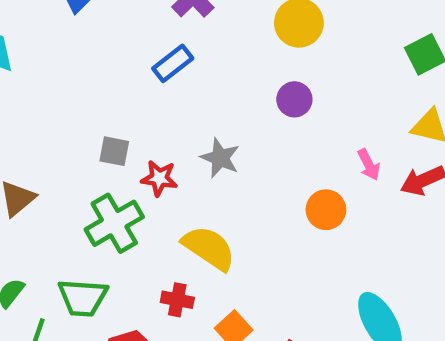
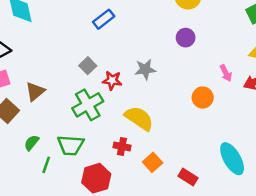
blue rectangle: (173, 63) -> (104, 19), moved
gray square: (114, 151) -> (88, 66), turned 35
gray star: (220, 158) -> (145, 69), turned -30

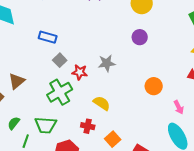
blue rectangle: (104, 19) -> (48, 37), moved, turned 54
pink arrow: (226, 73) -> (179, 107), moved
yellow semicircle: (139, 118) -> (102, 103), size x0.7

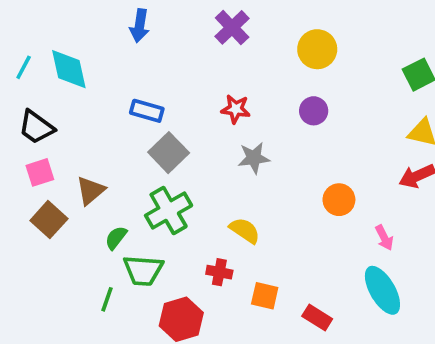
gray square: (60, 60) -> (169, 153), size x1.5
red star: (80, 72) -> (236, 109), moved
green semicircle: (14, 123) -> (116, 238), moved
orange square: (113, 139) -> (265, 296), turned -35

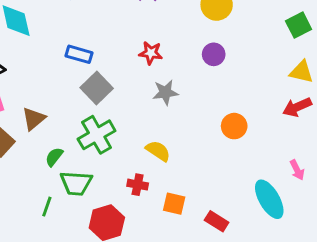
pink arrow: (384, 238) -> (297, 170), moved

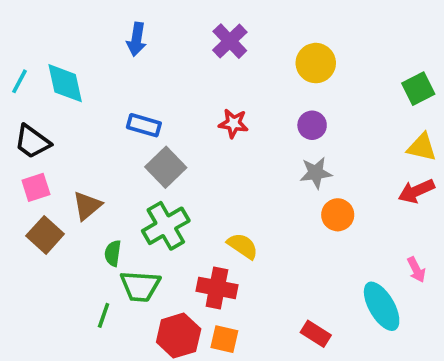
gray star: (165, 92) -> (316, 173), moved
green semicircle: (54, 157) -> (113, 253), turned -30
red cross: (138, 185) -> (217, 288), size x1.5
orange square: (174, 204) -> (224, 339), moved

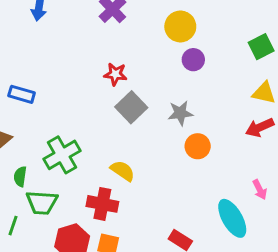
blue rectangle: (144, 125) -> (22, 94), moved
purple circle: (312, 125) -> (193, 60), moved
gray square: (166, 167) -> (131, 107), moved

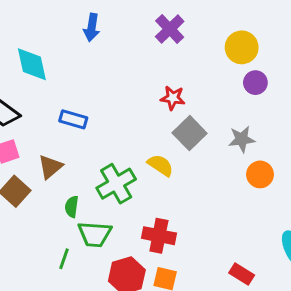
yellow semicircle: (123, 171) -> (160, 165), moved

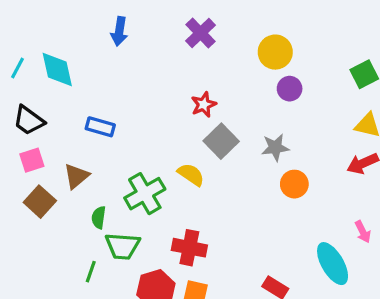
red star: (173, 98) -> (204, 105), turned -30

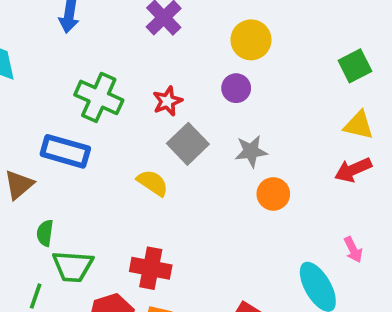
purple circle: (290, 89) -> (236, 88), moved
blue rectangle: (100, 127) -> (65, 151), moved, size x1.4
green cross: (145, 194) -> (99, 97), moved, turned -36

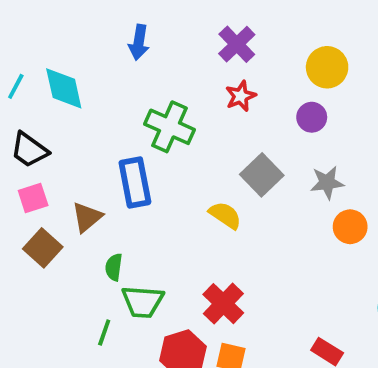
red star: (167, 101) -> (241, 96), moved
blue rectangle: (65, 151) -> (135, 183), turned 63
red cross: (151, 268) -> (223, 304), turned 33

